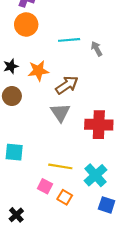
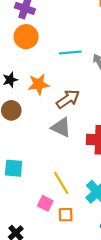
gray triangle: (60, 113) -> (61, 127), turned -30
yellow line: (60, 166) -> (61, 183), turned 50
orange square: (65, 197) -> (66, 215), turned -32

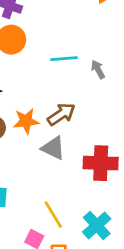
orange star: (38, 84) -> (26, 121), moved

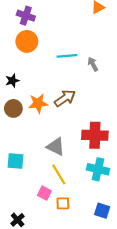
gray triangle: (53, 148) -> (56, 147), moved
cyan cross: (97, 225) -> (98, 169), moved, turned -35

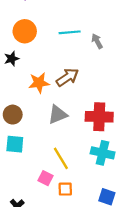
orange circle: (27, 41) -> (25, 31), moved
brown circle: (13, 108) -> (13, 115), moved
gray triangle: (56, 147) -> (58, 115), moved, turned -48

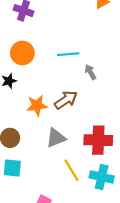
gray arrow: (97, 41) -> (90, 72), moved
yellow line: (61, 158) -> (71, 170), moved

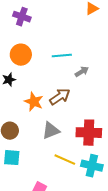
gray arrow: (90, 72) -> (82, 72), turned 88
orange star: (37, 106) -> (34, 102), turned 30
yellow line: (71, 170) -> (65, 160), turned -35

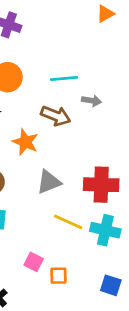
gray arrow: (82, 72) -> (92, 101), turned 40
brown arrow: (60, 97) -> (56, 116), moved, turned 55

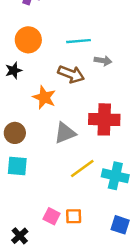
red cross: (101, 185) -> (104, 119), moved
yellow line: (68, 222) -> (82, 168), turned -60
pink square: (34, 262) -> (52, 216), moved

